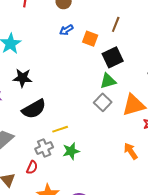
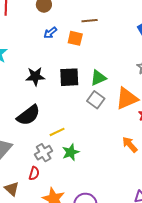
brown line: (116, 24) -> (90, 21), moved, turned 70
black square: (113, 57) -> (69, 77), moved, turned 30
black star: (22, 78) -> (35, 76), moved

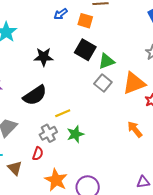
black square: (69, 77) -> (85, 50), moved, turned 30

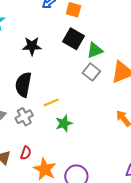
black semicircle: (35, 95) -> (23, 85), turned 135
gray cross: (48, 133) -> (24, 117), moved
red semicircle: (38, 154) -> (26, 153), moved

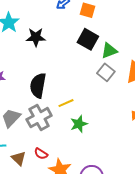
black star: (32, 46) -> (36, 37), moved
gray cross: (24, 117) -> (39, 118), size x1.4
red semicircle: (26, 153) -> (41, 154), turned 104

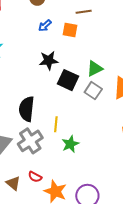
black star: (36, 37) -> (49, 60), moved
black square: (88, 39) -> (68, 80), moved
yellow line: (66, 103) -> (56, 124), turned -56

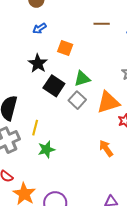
brown line: (84, 12) -> (102, 24), moved
orange square: (70, 30) -> (65, 48), moved
black star: (49, 60) -> (38, 63), turned 30

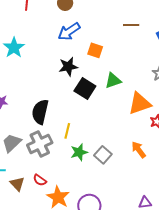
blue arrow: (40, 28) -> (69, 31), size x1.6
black star: (38, 63) -> (68, 67), turned 30
gray square: (77, 100) -> (103, 155), moved

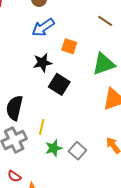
brown line: (131, 25) -> (105, 21), turned 35
green triangle: (113, 80) -> (104, 64), moved, size x1.4

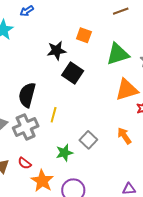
brown line: (105, 21) -> (121, 11), turned -56
blue arrow: (43, 27) -> (27, 11), moved, size x0.6
green star: (54, 148) -> (64, 153), moved

